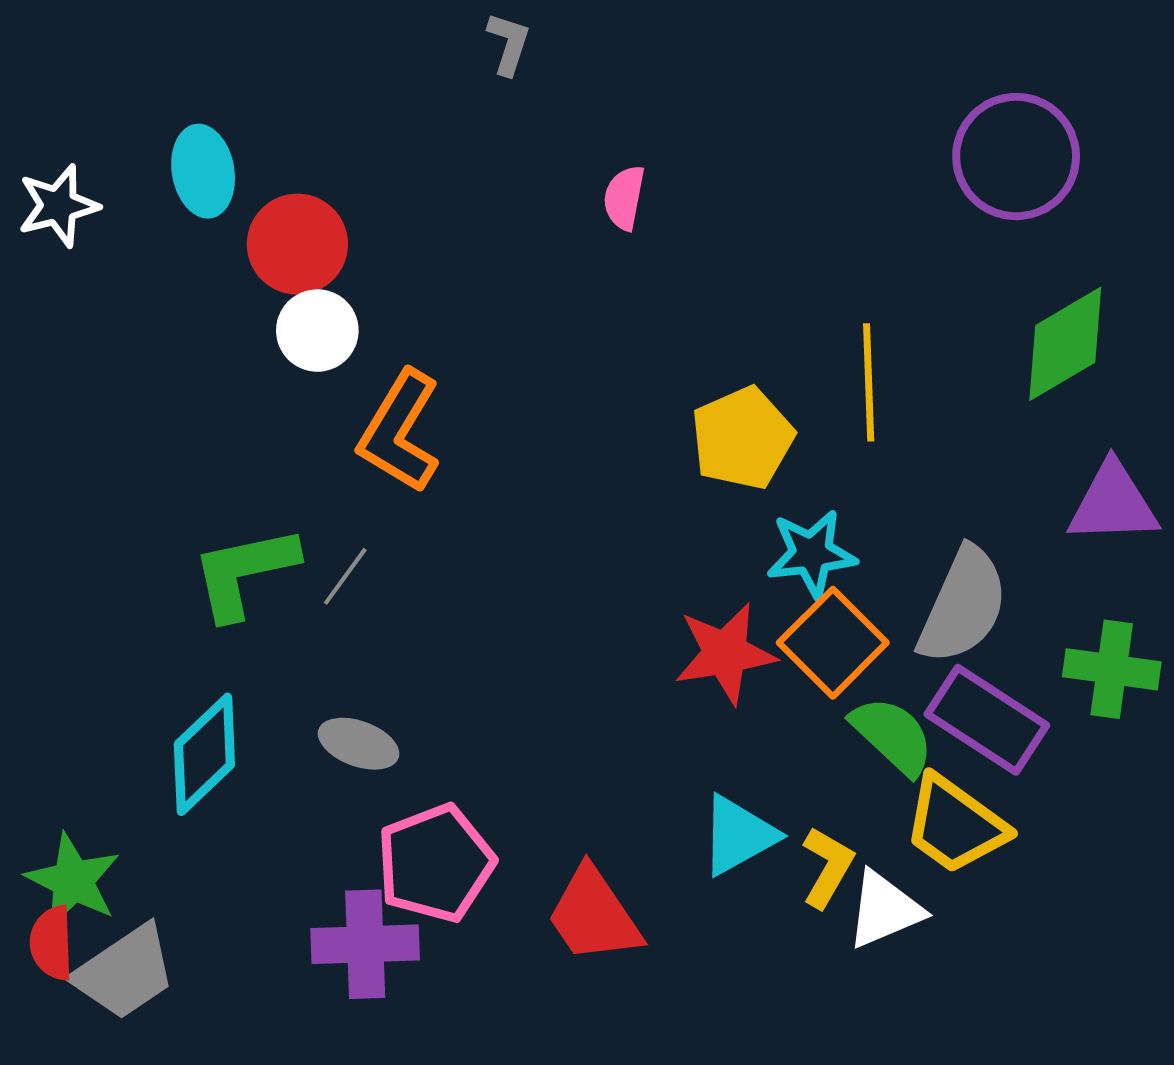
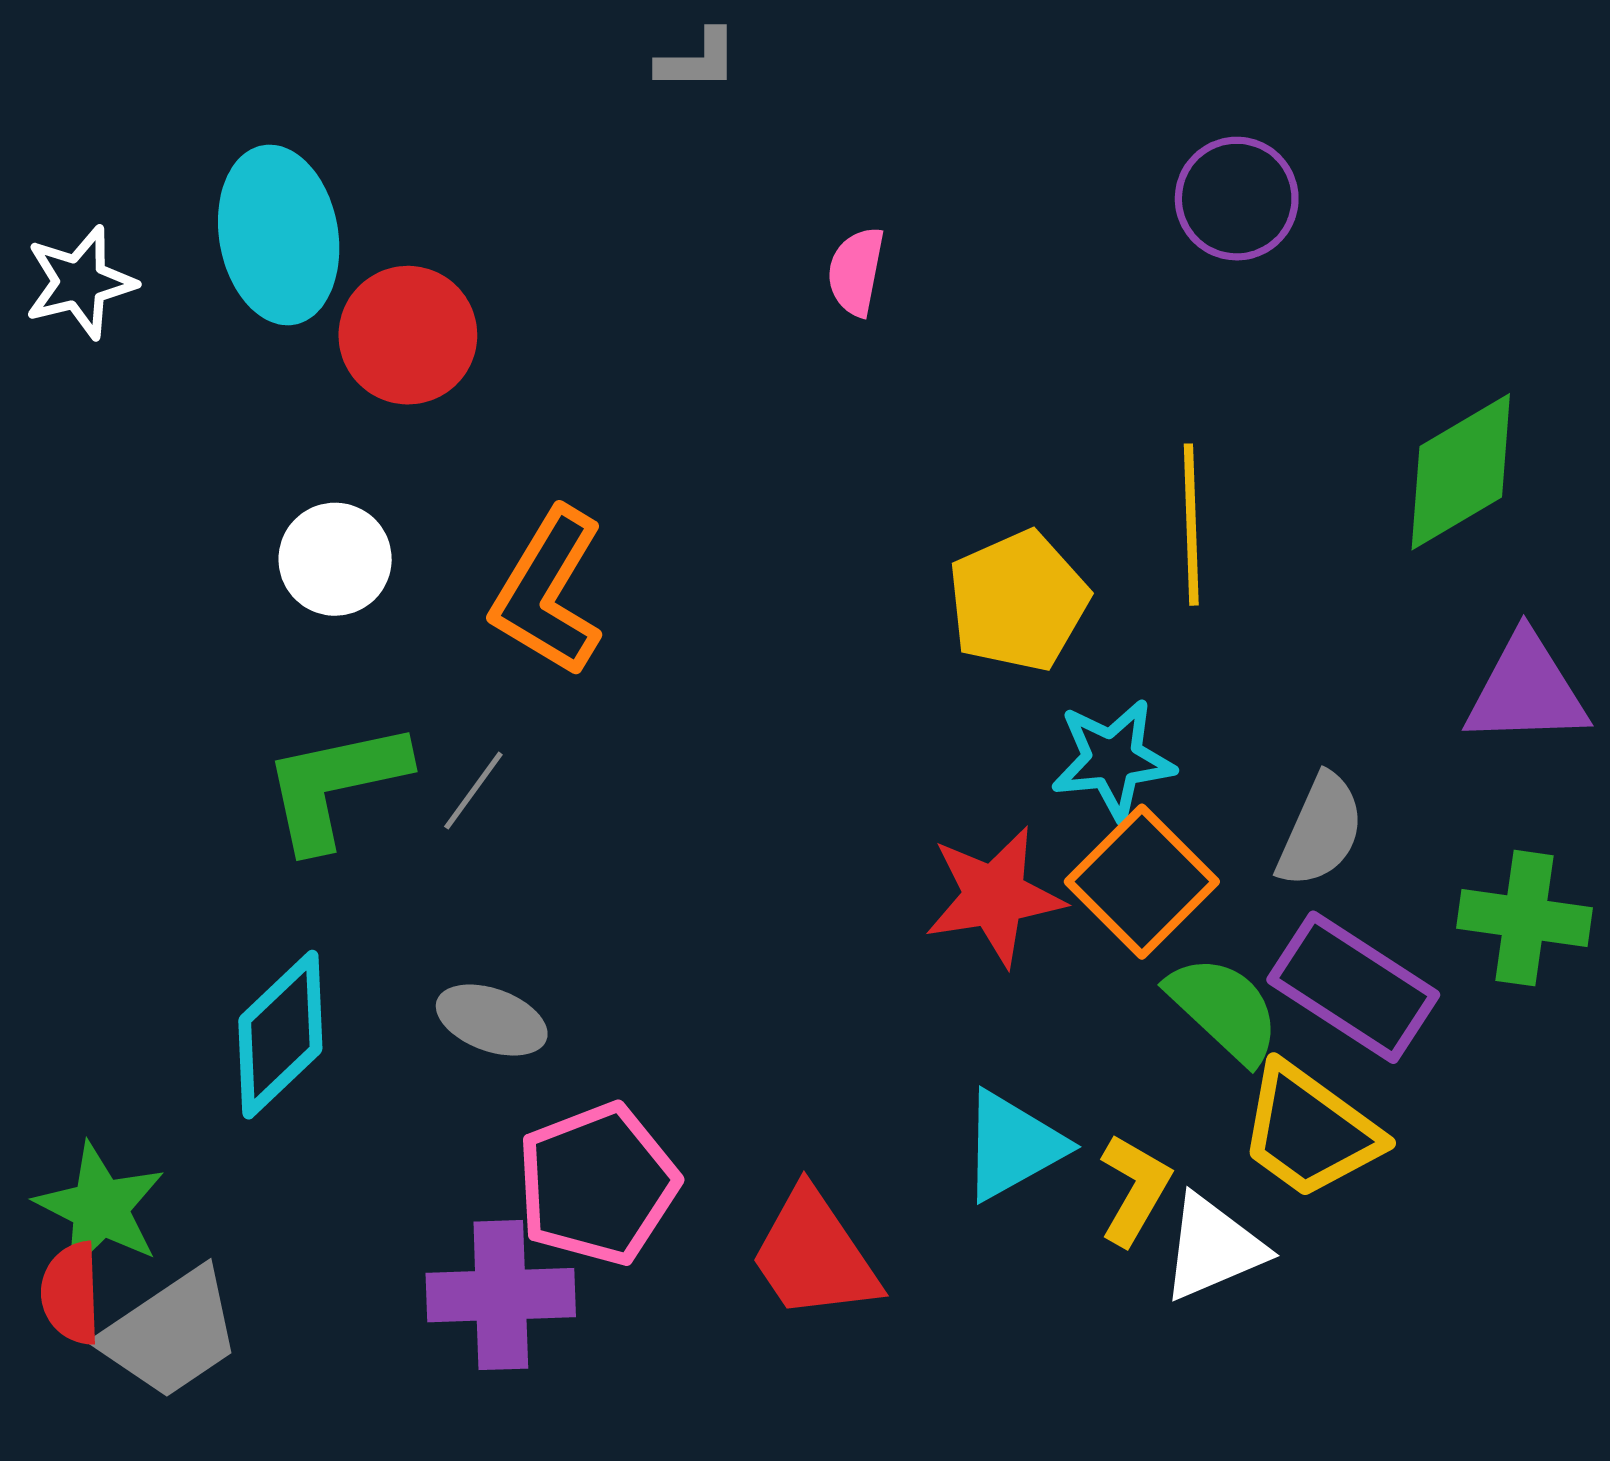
gray L-shape: (509, 44) -> (698, 60), turned 72
purple circle: (1016, 157) -> (1237, 199), moved, size x0.7
cyan ellipse: (203, 171) -> (279, 235), size x1.4
white circle: (317, 331) -> (335, 559), moved
gray semicircle: (963, 606) -> (1320, 831), size x0.7

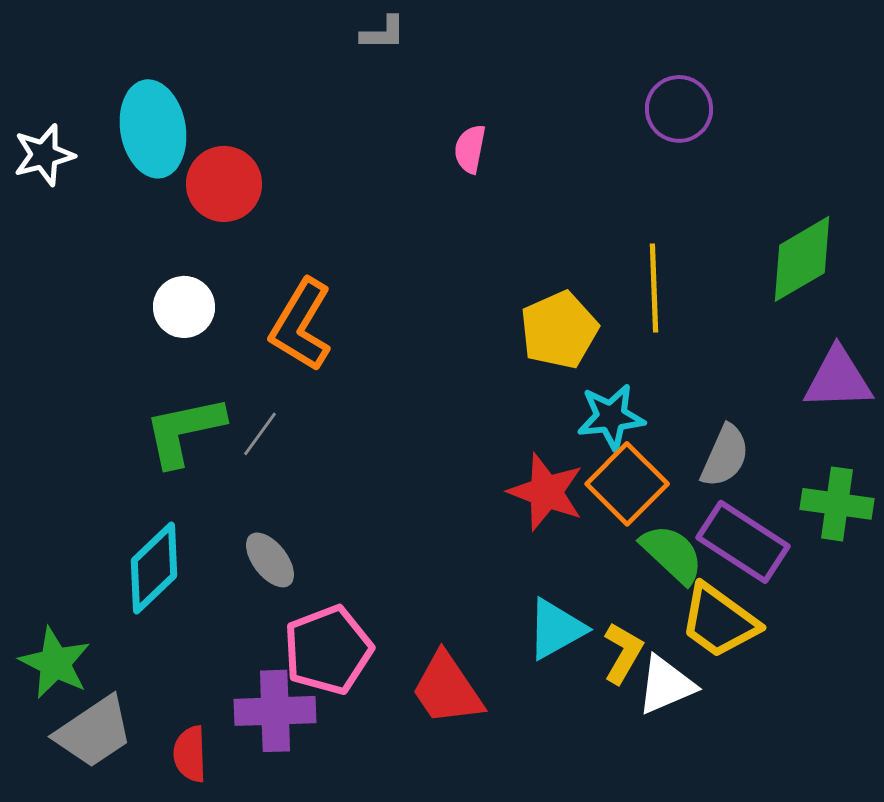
red star: (994, 896) -> (546, 492), turned 30
gray ellipse: (492, 1020) -> (270, 560), turned 32
red semicircle: (71, 1293) -> (190, 754), moved

